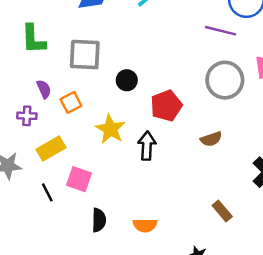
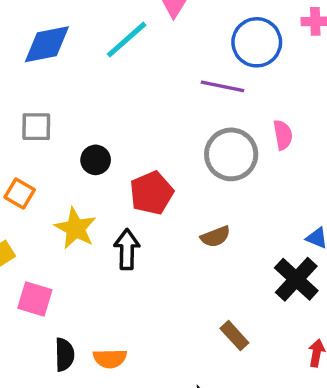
gray square: (85, 55) -> (36, 127), size x0.7
orange square: (71, 102) -> (20, 194), turned -30
orange semicircle: (145, 225) -> (110, 358), moved

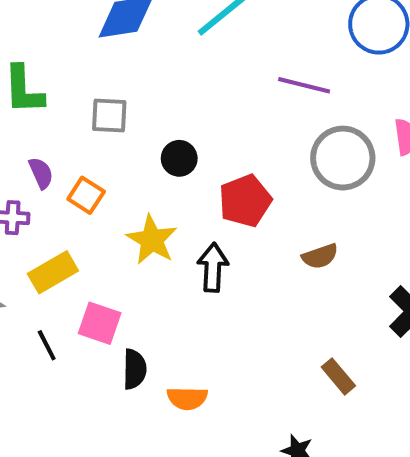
purple line: (223, 86) -> (304, 85), moved
black semicircle: (64, 355) -> (135, 369), moved

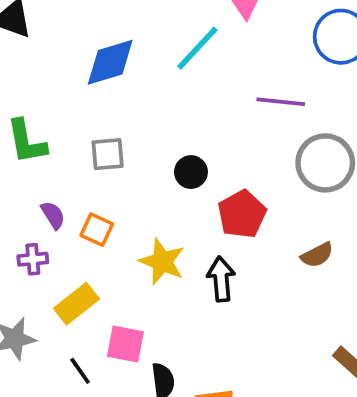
black circle: (179, 158) -> (191, 172), moved

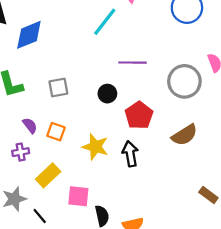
blue diamond: (110, 62) -> (29, 35), moved
purple line: (281, 102) -> (132, 63), moved
brown semicircle: (317, 255) -> (184, 135), size x1.4
black line: (80, 371) -> (40, 216), moved

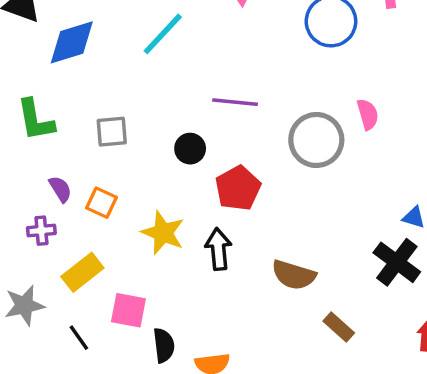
cyan line: (105, 22) -> (163, 34), moved
brown semicircle: (184, 135) -> (294, 275), moved, turned 44
black line: (40, 216) -> (79, 338), moved

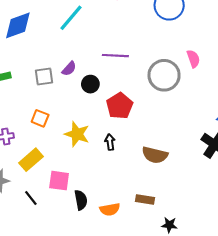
purple semicircle: (60, 189) -> (69, 69), moved, turned 77
black arrow: (218, 249) -> (110, 142), size x0.7
brown rectangle: (339, 327) -> (145, 200), moved, turned -30

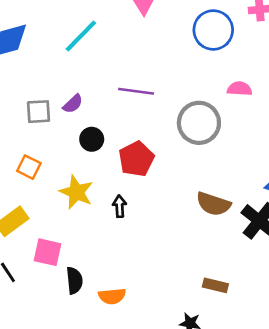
pink semicircle: (193, 59) -> (240, 89), moved, turned -72
black circle: (90, 84) -> (92, 139), moved
brown semicircle: (155, 155) -> (213, 204), moved
brown rectangle: (145, 200) -> (215, 285), moved

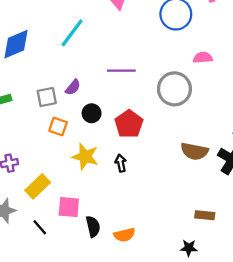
orange square: (29, 167) -> (58, 126), moved

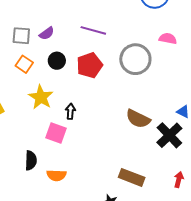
red pentagon: (129, 124) -> (90, 65), moved
pink square: (69, 207) -> (56, 133), moved
brown rectangle: (205, 215) -> (132, 177), size x1.4

